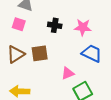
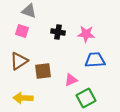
brown square: (40, 53) -> (43, 71), moved
blue trapezoid: (92, 53) -> (95, 60), turned -30

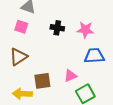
brown square: (43, 71) -> (42, 81), moved

